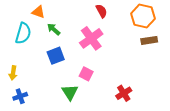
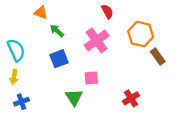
orange hexagon: (143, 16) -> (141, 34), moved
cyan semicircle: (23, 33) -> (16, 50), moved, turned -40
brown rectangle: (149, 40) -> (158, 57), moved, turned 63
pink square: (86, 74) -> (91, 78), turned -32

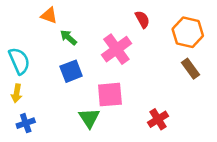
red semicircle: (107, 11) -> (142, 19), moved
orange hexagon: (141, 34) -> (188, 32), moved
pink square: (91, 78) -> (110, 95), size x1.5

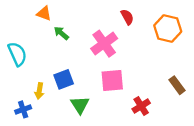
brown rectangle: (190, 69) -> (177, 85), moved
blue square: (71, 71) -> (64, 79), moved
yellow arrow: (17, 93) -> (39, 91), moved
pink square: (110, 95) -> (112, 81), moved

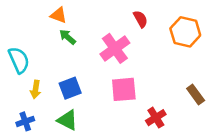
orange triangle: (44, 13) -> (59, 15), moved
yellow arrow: (39, 91) -> (36, 89), moved
green triangle: (80, 105) -> (68, 120), moved, turned -30

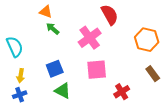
red semicircle: (140, 19) -> (110, 15), size x1.5
orange hexagon: (185, 32) -> (147, 40), moved
yellow arrow: (36, 89) -> (21, 76), moved
green triangle: (68, 120) -> (63, 91), moved

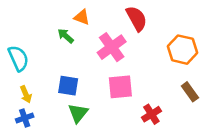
orange triangle: (46, 12) -> (82, 17), moved
blue square: (55, 69) -> (68, 86), turned 30
yellow arrow: (21, 76) -> (26, 94), turned -32
green triangle: (63, 91) -> (78, 113), turned 42

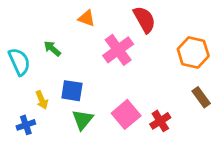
green arrow: (66, 36) -> (52, 49), moved
pink square: (120, 87) -> (126, 114), moved, turned -35
yellow arrow: (26, 94) -> (42, 100), moved

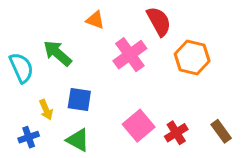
green arrow: (52, 49) -> (58, 53), size x1.5
orange hexagon: (193, 52) -> (192, 58), moved
brown rectangle: (201, 97) -> (221, 131), moved
green triangle: (83, 120) -> (78, 140), moved, turned -40

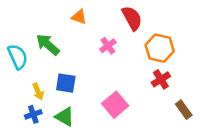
pink cross: (130, 55) -> (108, 46), size x0.6
red cross: (176, 133) -> (161, 79), moved
blue cross: (29, 137) -> (33, 114), moved

